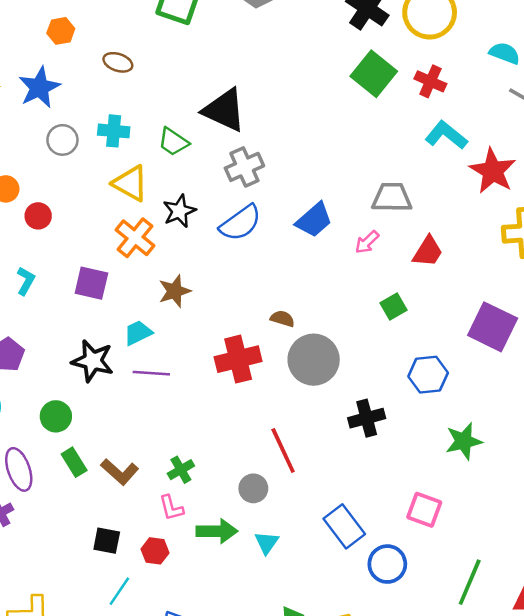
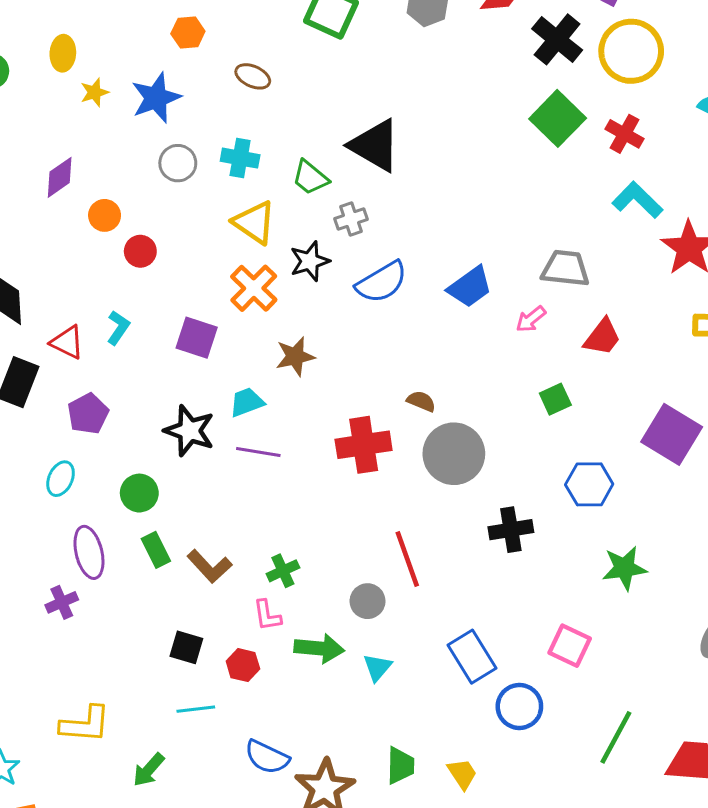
gray cross: (244, 167) -> (351, 219), moved, size x0.7
cyan line: (119, 591) -> (196, 709), turned 44

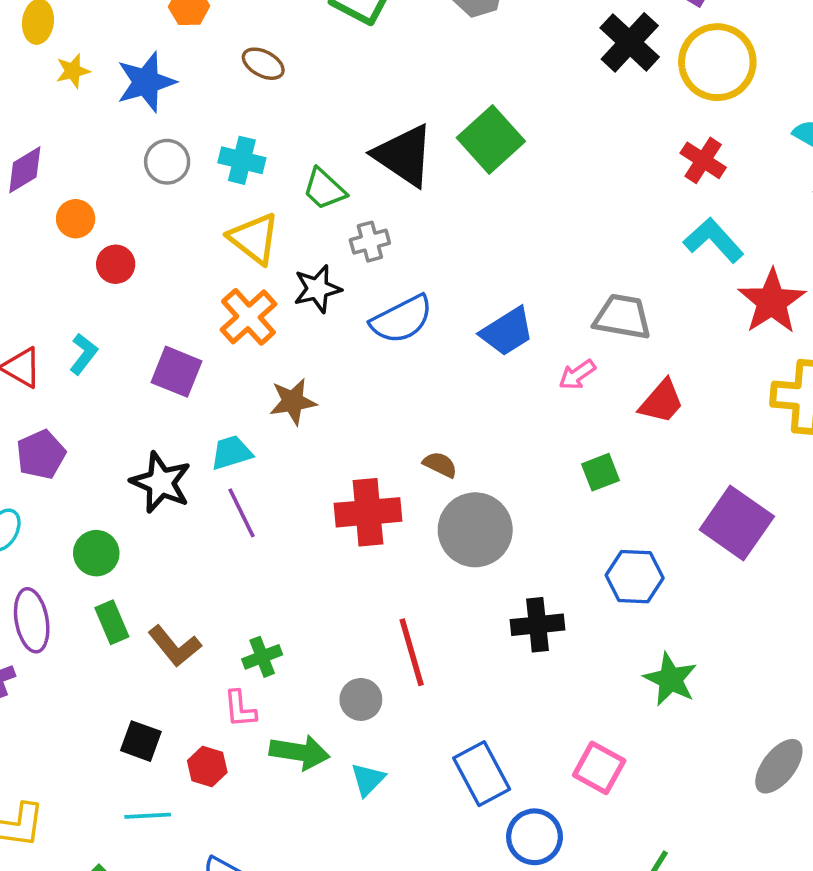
green square: (558, 118) -> (491, 139), moved
purple line: (258, 452) -> (242, 513), turned 51
green star: (624, 568) -> (670, 679), turned 30

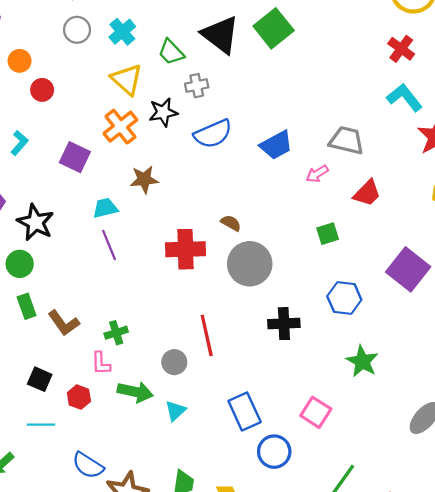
cyan cross: (242, 160) -> (122, 32), turned 32
black star: (161, 482) -> (35, 222), moved

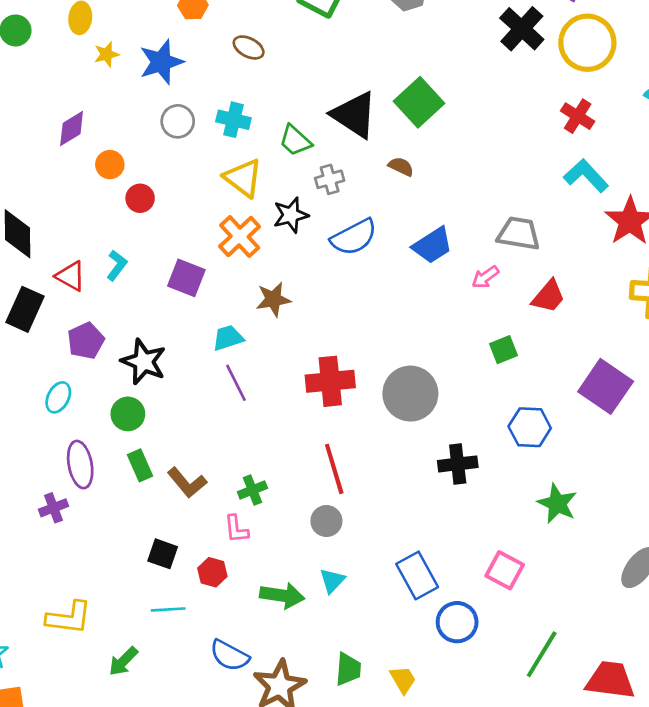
cyan cross: (122, 32) -> (233, 120), turned -32
brown semicircle: (231, 223) -> (401, 167), moved
red line: (207, 335) -> (334, 469), moved
green arrow: (135, 392) -> (282, 595), moved

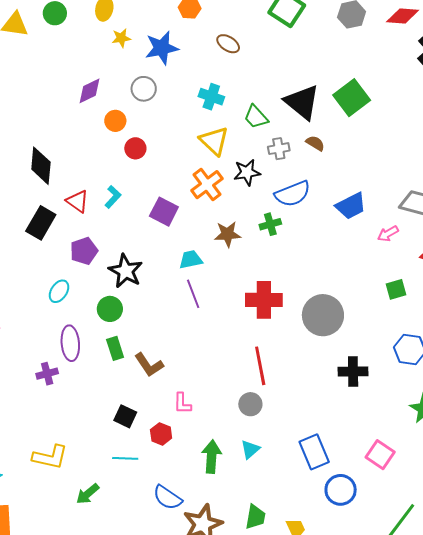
gray circle: (178, 121) -> (144, 89), moved
brown semicircle: (401, 167) -> (315, 143), moved
green cross: (252, 490) -> (270, 224), moved
green arrow: (282, 595) -> (212, 457), turned -100

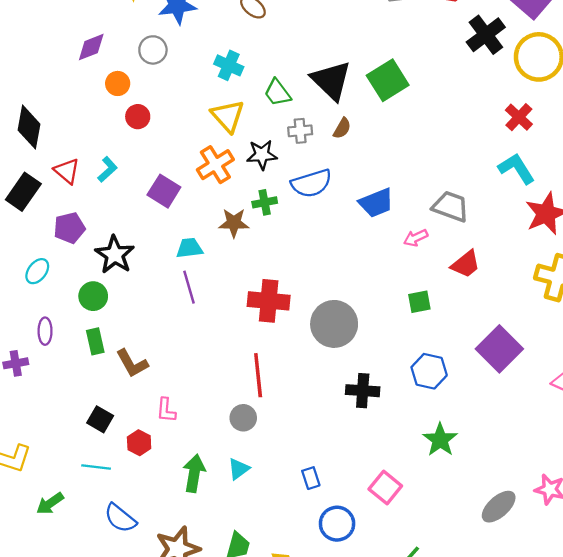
brown semicircle: (315, 143) -> (342, 128), turned 84
green cross: (270, 224) -> (265, 202), moved
purple ellipse: (70, 343) -> (45, 331), size x0.7
blue rectangle: (314, 452) -> (311, 478), size x0.6
blue semicircle: (168, 498) -> (120, 518), moved

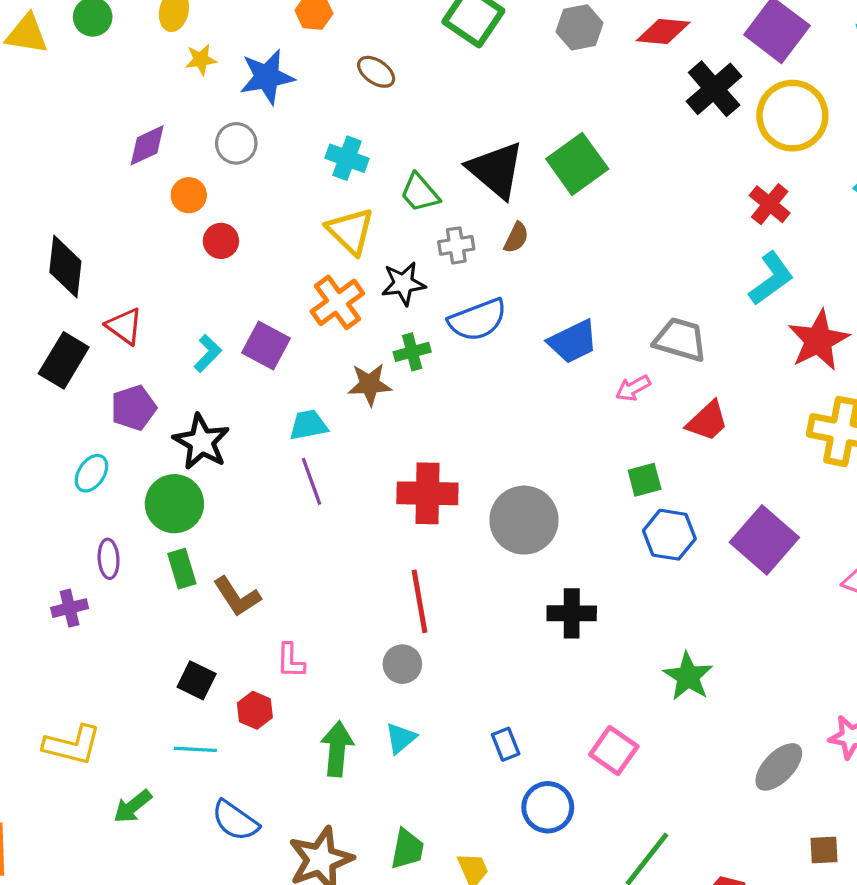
cyan L-shape: (107, 169) -> (208, 353), moved
cyan L-shape: (516, 169) -> (771, 278), turned 90
green circle: (93, 296) -> (174, 504), size x1.4
blue hexagon: (429, 371) -> (669, 535), moved

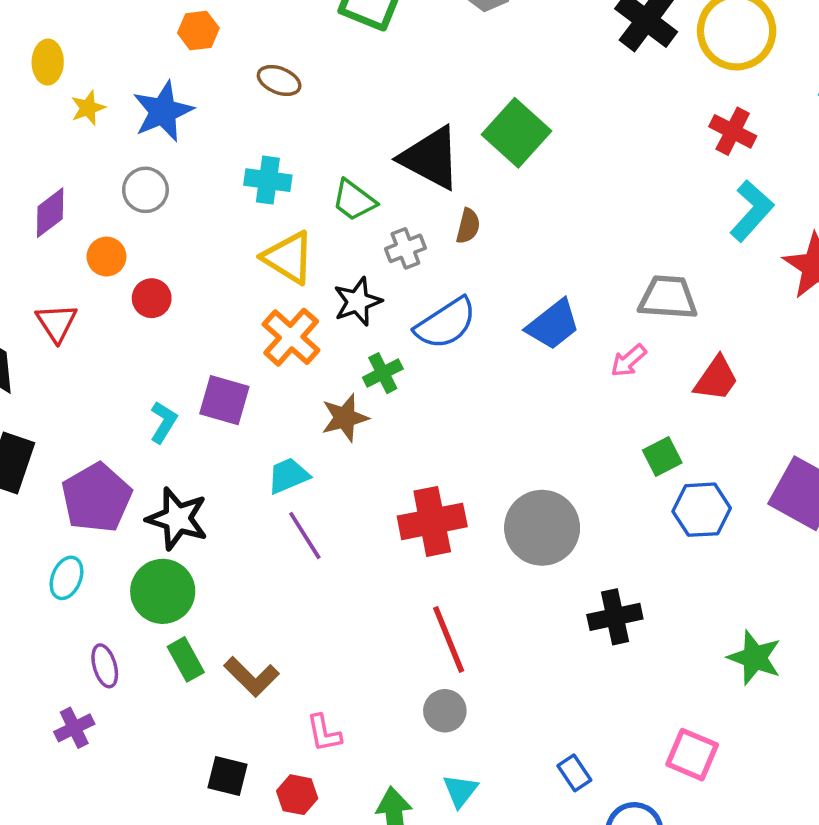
red triangle: (124, 326) -> (57, 323), moved, turned 33
purple pentagon: (134, 408) -> (97, 498), size x1.4

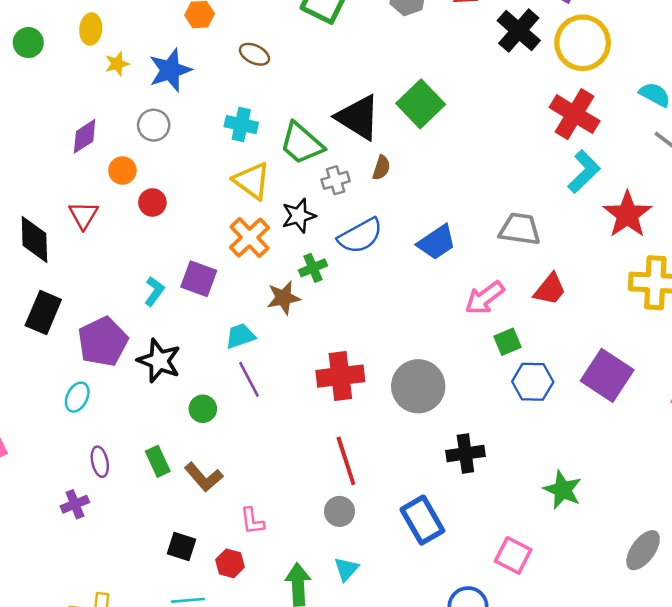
red cross: (733, 131) -> (575, 114), size x1.5
green trapezoid: (354, 200) -> (302, 143), size x1.4
pink arrow: (629, 361) -> (485, 298), moved, size x1.5
green circle: (163, 591) -> (203, 409), moved, size x0.6
blue rectangle: (574, 773) -> (422, 520), moved, size x1.8

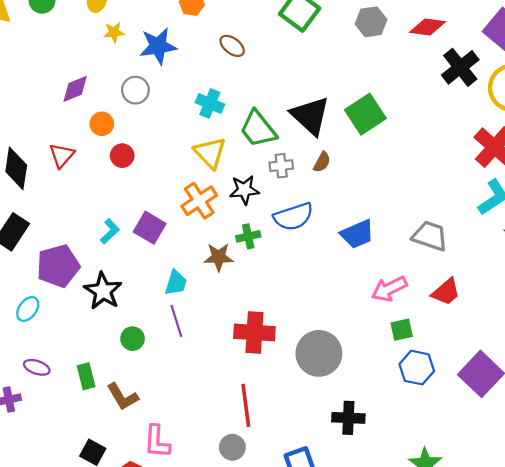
cyan trapezoid: (240, 336) -> (176, 283), turned 116
purple ellipse: (100, 462) -> (37, 367), turned -70
pink L-shape: (252, 521) -> (157, 442), size x1.4

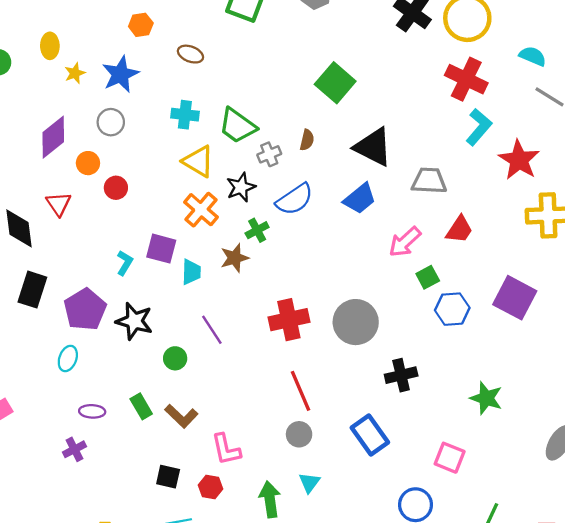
purple diamond: (75, 89) -> (53, 137), size x1.4
black triangle: (310, 116) -> (373, 147), moved
cyan trapezoid: (176, 283) -> (191, 272), moved

